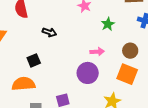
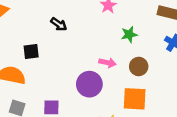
brown circle: (130, 51) -> (139, 66), moved
orange square: (127, 74) -> (135, 99), turned -35

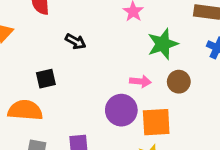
green star: (129, 34) -> (163, 44), size x1.5
orange square: (135, 99) -> (156, 122), moved

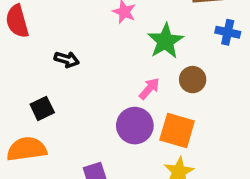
pink arrow: (140, 81) -> (149, 89), turned -42
orange square: (156, 122) -> (177, 130), turned 32

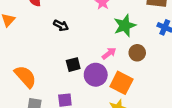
black square: (42, 108) -> (73, 65), moved
orange semicircle: (27, 149) -> (25, 77), turned 45

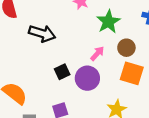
black arrow: (61, 25) -> (42, 33), size x1.6
orange square: (121, 83) -> (132, 73), moved

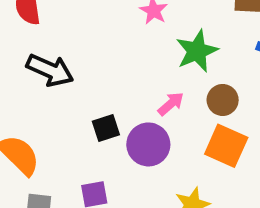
black arrow: (42, 33) -> (50, 70), moved

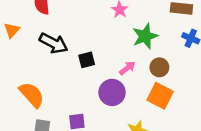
black square: (106, 128) -> (87, 60), moved

